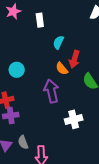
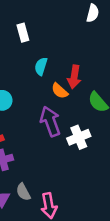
cyan semicircle: (58, 42) -> (41, 66), moved
white cross: (74, 119) -> (79, 137), moved

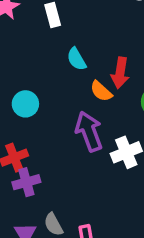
cyan semicircle: (41, 66) -> (77, 59), turned -48

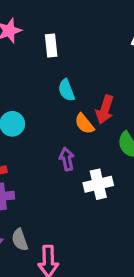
purple arrow: (89, 131) -> (67, 159), size x0.6

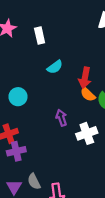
cyan semicircle: (66, 90) -> (55, 67), turned -98
orange semicircle: (84, 124) -> (88, 94), moved

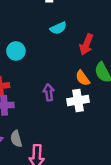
orange semicircle: (88, 94) -> (83, 78), moved
purple arrow: (61, 118) -> (49, 92), moved

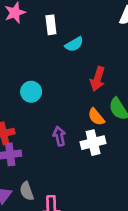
cyan semicircle: (58, 28) -> (74, 44), moved
cyan circle: (16, 51) -> (31, 92), moved

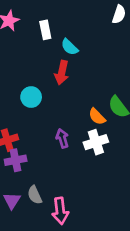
cyan semicircle: (74, 44) -> (70, 47), turned 78
red arrow: (98, 79) -> (62, 73), moved

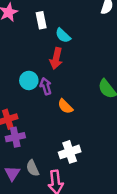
orange semicircle: (97, 117) -> (65, 106), moved
purple arrow: (62, 138) -> (46, 86), moved
white cross: (96, 142) -> (70, 152), moved

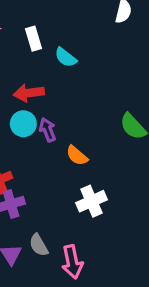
red arrow: (56, 58) -> (29, 93), moved, turned 75
white cross: (70, 152) -> (92, 201), moved

